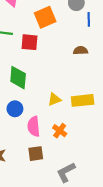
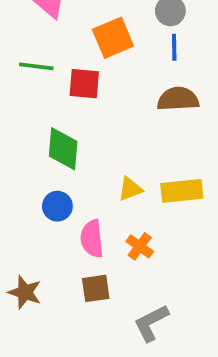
blue line: (89, 19) -> (174, 47), moved
brown semicircle: (80, 51) -> (178, 99), size x1.5

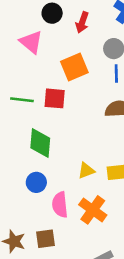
green line: (36, 66) -> (22, 100), moved
orange cross: (140, 246) -> (93, 210), size x1.5
brown square: (96, 288) -> (45, 239), moved

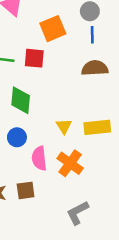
yellow triangle: (86, 171) -> (64, 126), turned -42

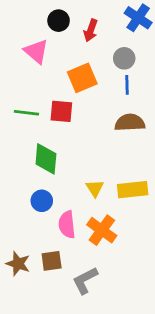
gray L-shape: (77, 213) -> (85, 280), moved

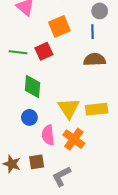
gray circle: (124, 58) -> (100, 11), moved
red square: (61, 111) -> (44, 51), turned -30
yellow triangle: (95, 188) -> (69, 108), size x1.6

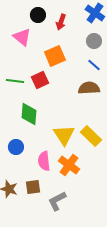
blue line: (92, 32) -> (94, 65), moved, turned -48
yellow rectangle: (97, 109) -> (91, 136), turned 50
blue circle: (29, 117) -> (16, 147), moved

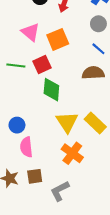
pink triangle: (22, 37) -> (31, 32), moved
green diamond: (29, 114) -> (51, 90), moved
blue circle: (16, 147) -> (17, 125), moved
pink semicircle: (44, 161) -> (26, 147), moved

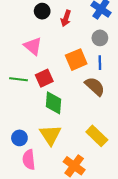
orange square: (58, 39) -> (76, 60), moved
blue line: (98, 49) -> (100, 63), turned 48
brown semicircle: (93, 73) -> (95, 86), turned 45
yellow triangle: (67, 122) -> (50, 135), moved

